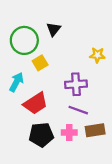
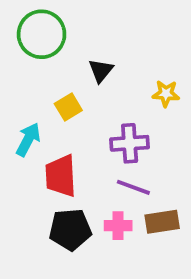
black triangle: (54, 29) -> (101, 71), moved
green circle: (24, 40) -> (42, 34), moved
red trapezoid: (36, 103) -> (61, 176), turned 120

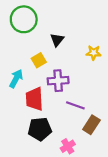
purple cross: (130, 143) -> (58, 81), moved
brown rectangle: (162, 222) -> (91, 125), turned -48
pink cross: (118, 226) -> (68, 146), moved, turned -32

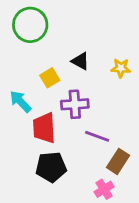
black triangle: (57, 40) -> (80, 61), moved, turned -40
cyan arrow: (16, 78) -> (20, 102), turned -72
pink cross: (68, 146) -> (104, 189), moved

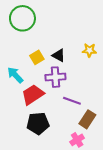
black triangle: (80, 61) -> (59, 55), moved
red trapezoid: (44, 128) -> (33, 95), turned 60

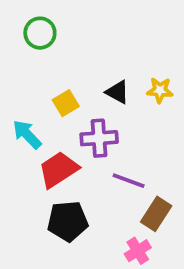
green circle: (22, 18) -> (40, 33), size x0.7
black triangle: (59, 55) -> (117, 92), moved

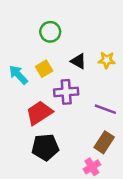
green circle: (40, 33) -> (50, 32), moved
cyan arrow: (27, 134) -> (18, 75), moved
purple line: (129, 181) -> (105, 109), moved

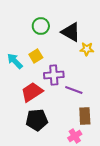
black triangle: (78, 61) -> (71, 32), moved, size x1.5
purple line: (105, 109) -> (74, 90), moved
brown rectangle: (104, 142) -> (85, 116), turned -36

